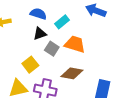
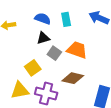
cyan rectangle: (62, 22) -> (66, 19), moved, turned -64

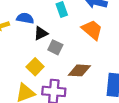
blue semicircle: (43, 19) -> (25, 18), moved
orange trapezoid: (77, 50) -> (92, 30), moved, turned 30

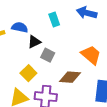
orange trapezoid: (92, 30) -> (91, 55), moved

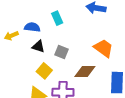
cyan rectangle: (54, 20) -> (57, 18), moved
black triangle: (34, 42) -> (38, 47), moved, turned 48

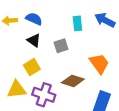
cyan rectangle: (57, 18) -> (77, 23), moved
gray square: (61, 52) -> (61, 46), moved, turned 32

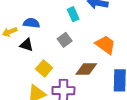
black triangle: (34, 40) -> (27, 45), moved

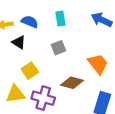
cyan rectangle: (73, 14) -> (60, 19), moved

